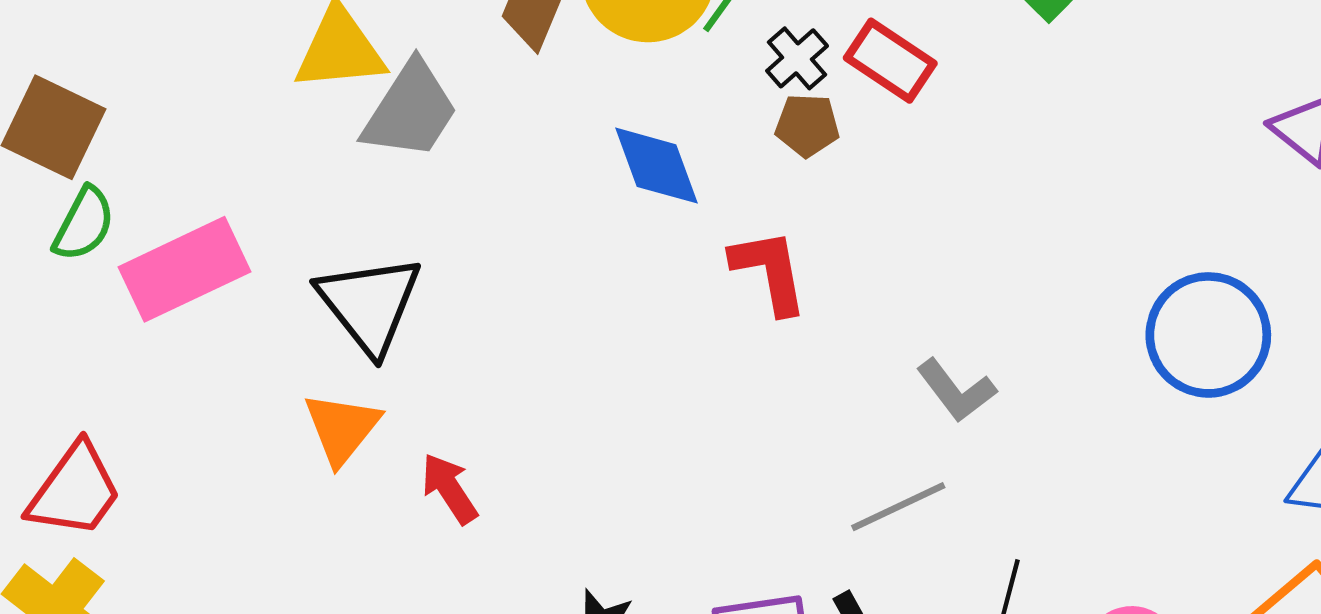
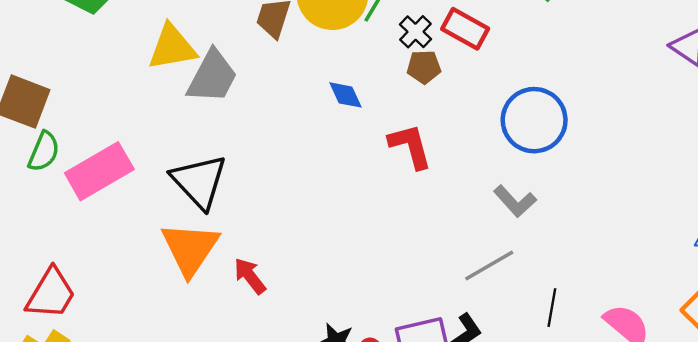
blue diamond: (657, 166) -> (346, 95), size x0.7
blue circle: (1208, 335) -> (534, 120), moved
orange triangle: (342, 428) -> (190, 249), size x1.4

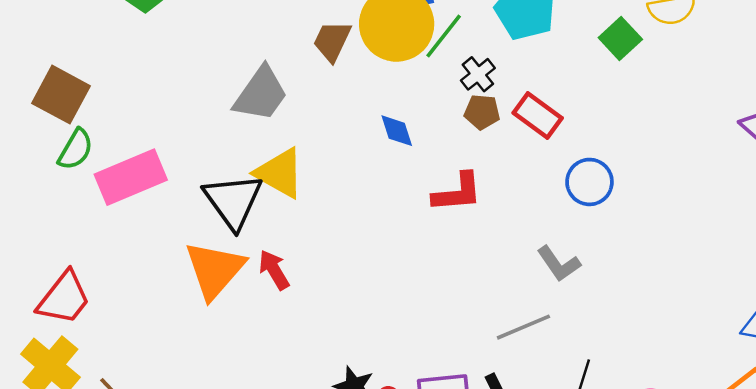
red rectangle: (465, 29) -> (538, 115), moved
yellow triangle: (172, 47) -> (280, 173), moved, turned 32
blue circle: (534, 120) -> (589, 182), size x0.7
red L-shape: (410, 146) -> (457, 193), turned 93
red arrow: (250, 276) -> (274, 270), moved

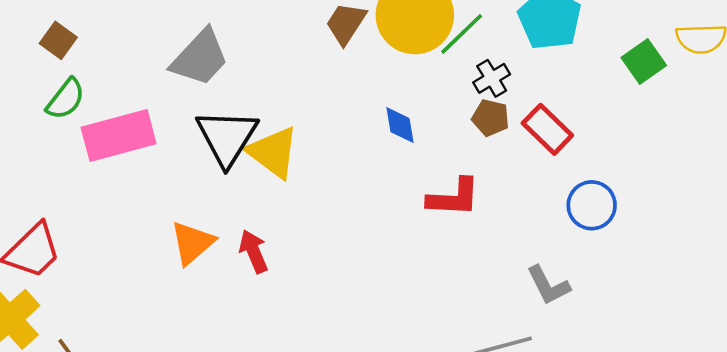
gray trapezoid: (261, 94) -> (200, 58), moved
brown square: (61, 95) -> (58, 40), size x0.6
black triangle: (233, 201) -> (227, 137), moved
orange triangle: (215, 270) -> (192, 243), size x0.7

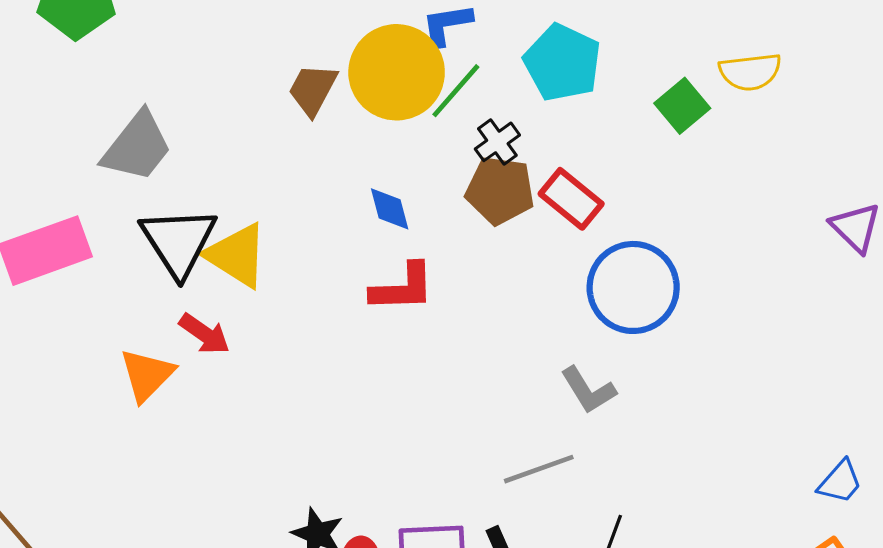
brown pentagon: (491, 118) -> (500, 190), size x1.5
red L-shape: (454, 197) -> (403, 288), moved
blue circle: (592, 205) -> (633, 287), size x1.5
red arrow: (254, 251) -> (204, 334), moved, turned 153

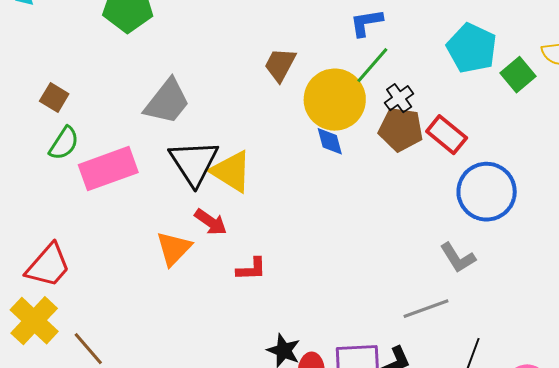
cyan pentagon: (562, 63) -> (472, 48), moved
yellow circle: (397, 72) -> (335, 100), moved
red L-shape: (403, 288) -> (251, 269), moved, size x0.7

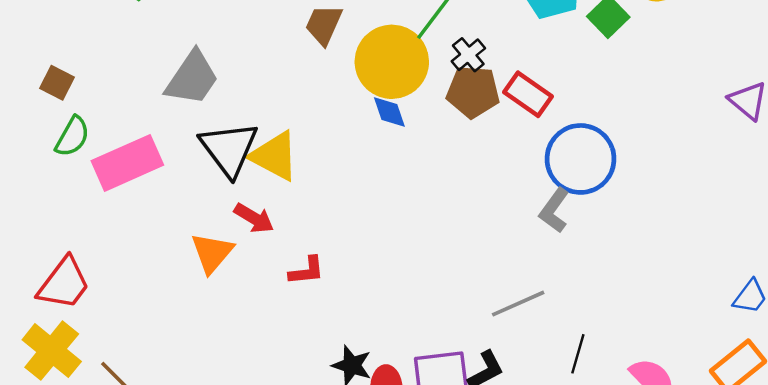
gray L-shape: (458, 258) -> (554, 210), moved, turned 72

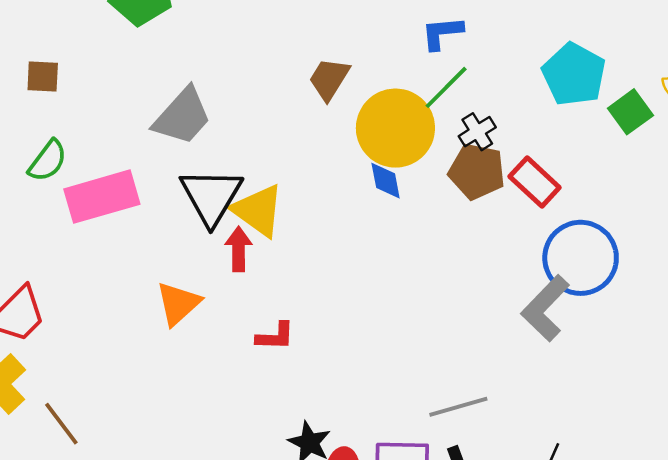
brown square: (57, 83) -> (43, 77), moved, turned -32
gray L-shape: (554, 210) -> (545, 308), size x1.4
red arrow: (254, 218) -> (239, 249), moved, turned -129
gray line: (518, 304) -> (458, 407), moved

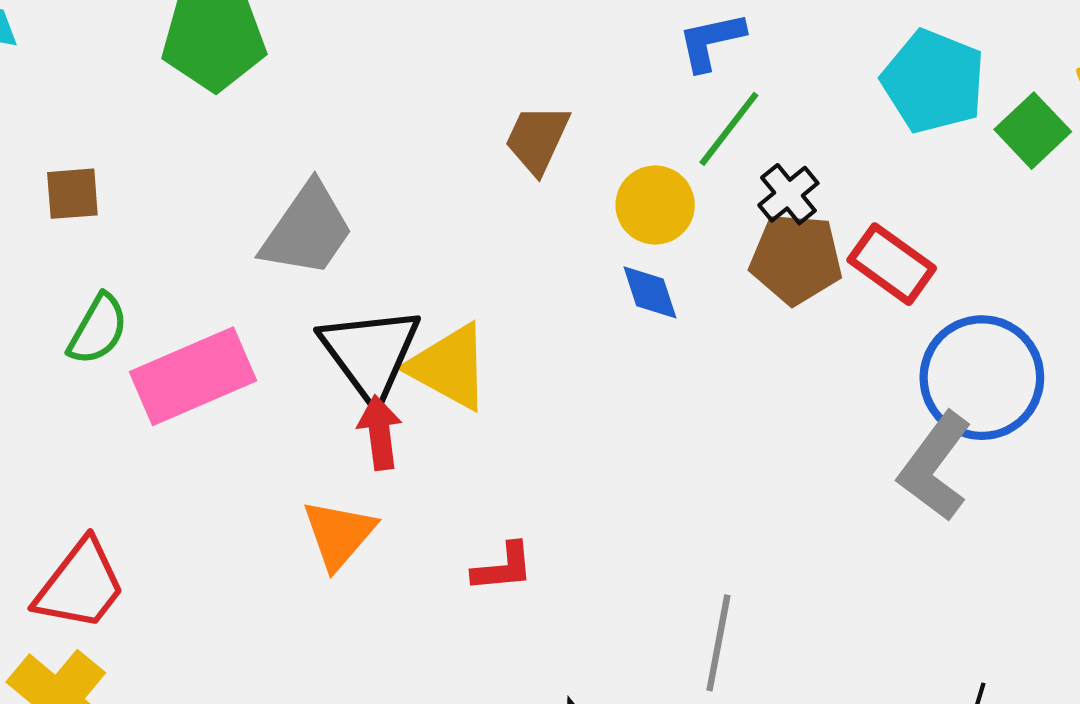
yellow circle: (395, 128) -> (655, 205), size x0.6
red arrow: (239, 249) -> (380, 433), moved
gray line: (458, 407) -> (718, 643), moved, turned -56

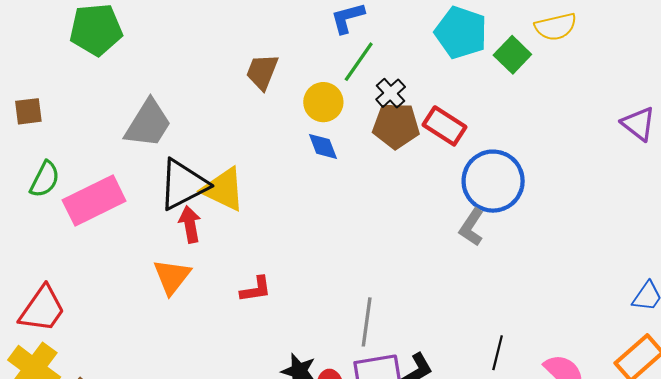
black triangle: (370, 353) -> (183, 184), turned 42
gray L-shape: (935, 467) -> (472, 227), size x0.7

